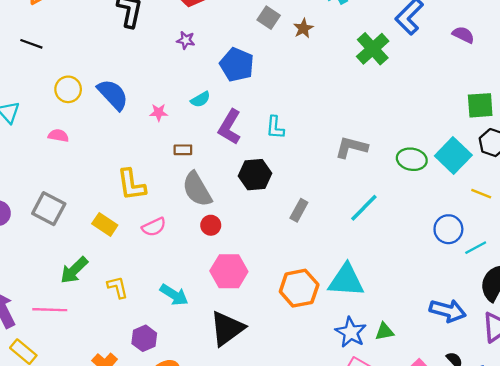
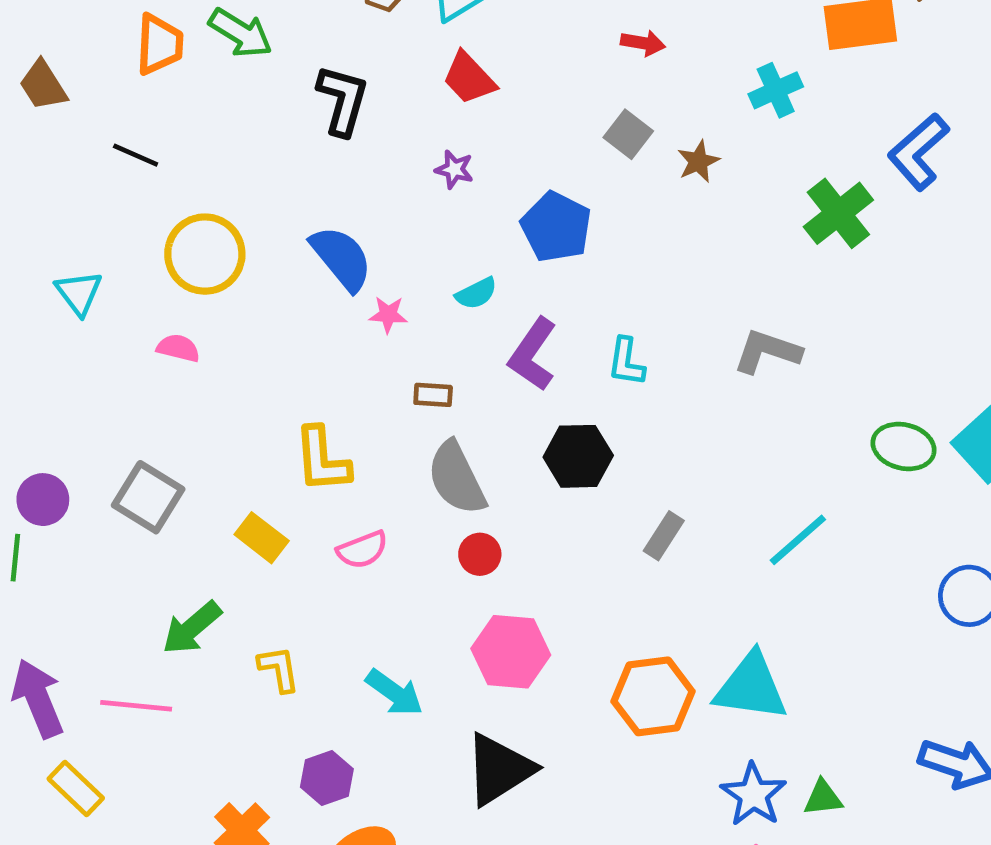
yellow circle: (68, 89) -> (205, 254), size x1.4
blue semicircle: (113, 95) -> (341, 258), moved
gray L-shape: (351, 147) -> (767, 351), moved

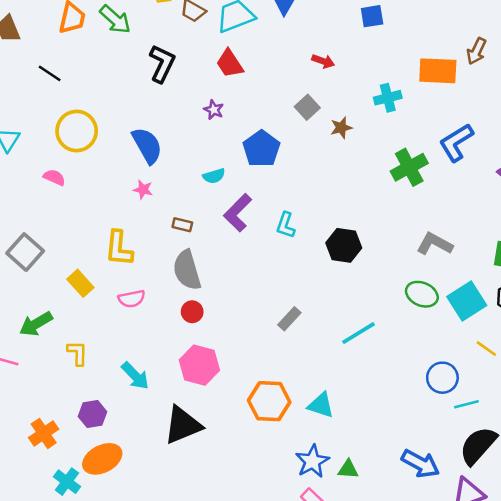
pink star: (388, 315) -> (143, 190), moved
gray L-shape: (767, 351) -> (435, 244), moved
black hexagon: (578, 456) -> (344, 245), moved
cyan triangle: (751, 687) -> (321, 405), size x0.7

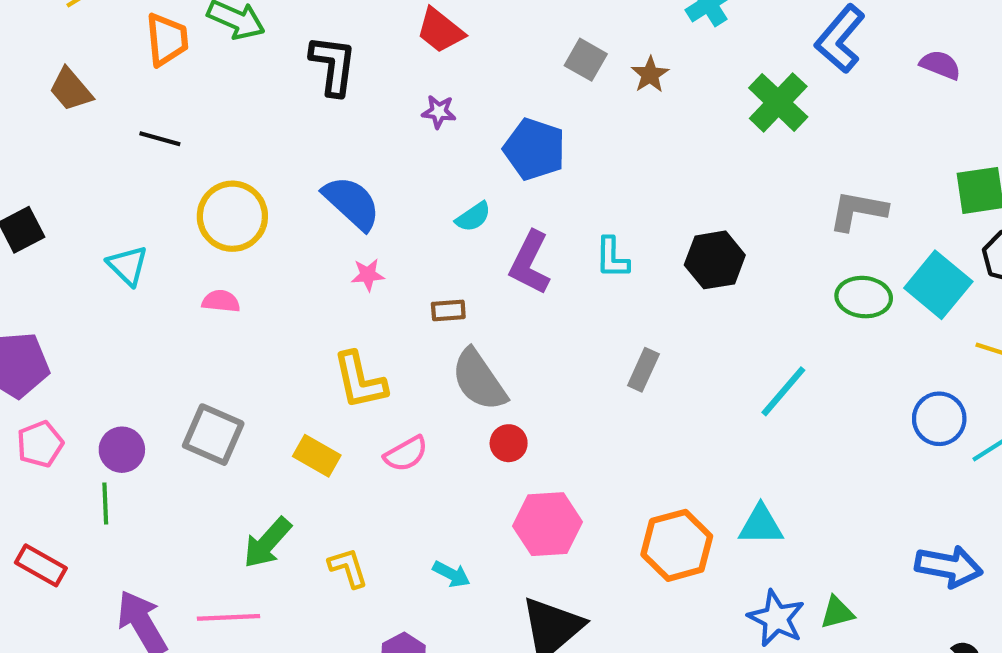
gray rectangle: (289, 319) -> (643, 370), moved
cyan arrow: (135, 376) -> (451, 574), size x0.7

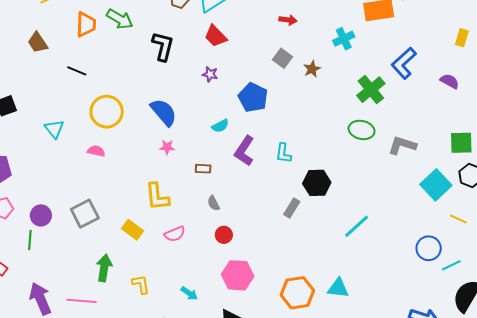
black hexagon: (715, 260) -> (317, 183), moved
green ellipse: (864, 297) -> (362, 130), moved
gray semicircle: (479, 380) -> (214, 203), size x0.5
gray square: (213, 435) -> (85, 214), turned 32
green arrow: (267, 543) -> (104, 268), turned 140

